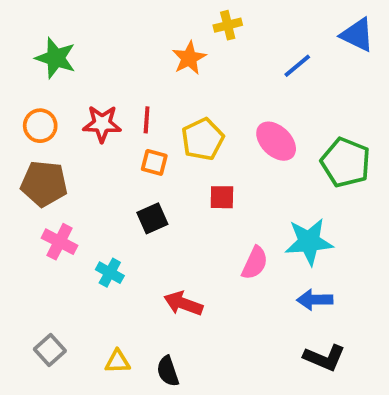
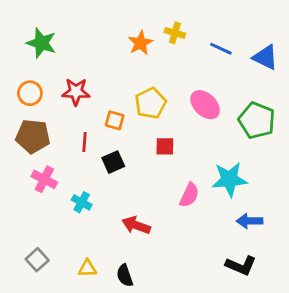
yellow cross: (228, 25) -> (175, 33), moved, turned 30
blue triangle: (357, 35) -> (265, 57), moved
blue line: (297, 66) -> (221, 49), turned 65
red line: (147, 120) -> (84, 142), moved
blue arrow: (315, 300) -> (250, 221), moved

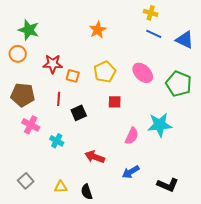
yellow cross: (175, 33) -> (151, 13), moved
orange circle: (30, 93) -> (18, 54), moved
orange square: (115, 120) -> (73, 76), moved
blue arrow: (250, 221) -> (131, 172), moved, turned -30

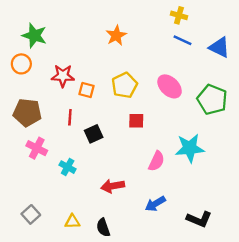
red arrow: (95, 157) -> (113, 186), turned -30

